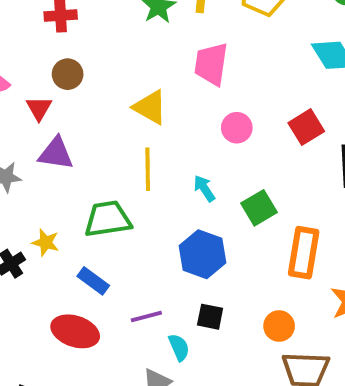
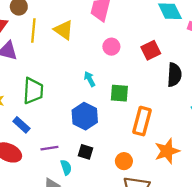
yellow line: (148, 169) -> (33, 30), moved
green square: (259, 208) -> (119, 93), turned 30
green trapezoid: (108, 219) -> (33, 91), turned 96

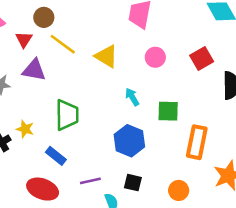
yellow line: (33, 30) -> (63, 44), turned -55
yellow triangle: (64, 30) -> (106, 56), moved

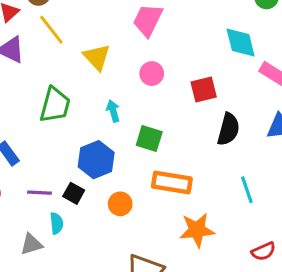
green trapezoid: (67, 115) -> (55, 105), moved
orange rectangle: (197, 142) -> (172, 182), turned 72
black square: (133, 183) -> (74, 193), moved
orange circle: (179, 190) -> (120, 204), moved

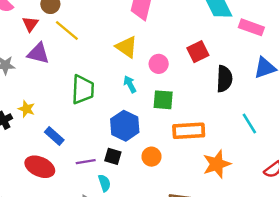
yellow triangle: (97, 57) -> (126, 47), moved
pink circle: (152, 74) -> (159, 64), moved

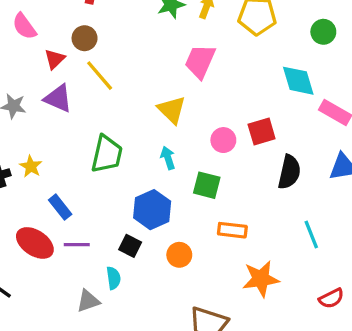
pink circle: (159, 64) -> (223, 140), moved
orange rectangle: (189, 131) -> (232, 230), size x0.7
purple line: (86, 162) -> (77, 245), moved

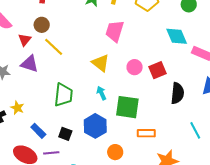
pink circle: (223, 140) -> (135, 67), moved
green square: (207, 185) -> (127, 107), size x1.4
black square: (130, 246) -> (65, 134), moved

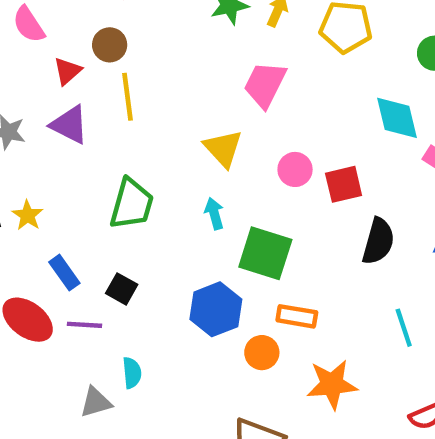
yellow line: (54, 47) -> (127, 97), turned 30
blue hexagon: (95, 126) -> (216, 309), moved
orange circle: (115, 152) -> (262, 353), moved

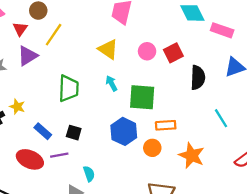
yellow line: (127, 97) -> (54, 35), turned 55
purple triangle: (69, 125) -> (28, 56), turned -45
orange star: (332, 384) -> (192, 156), turned -30

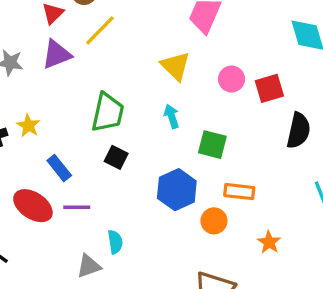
green square: (142, 97) -> (212, 145), size x0.7
black square: (74, 133) -> (116, 157), moved
orange star: (192, 156) -> (269, 242), size x0.6

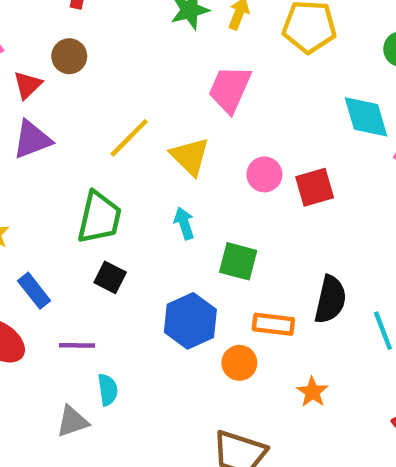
yellow line: (100, 30) -> (129, 138), moved
black semicircle: (299, 131) -> (330, 300), moved
purple line: (77, 207) -> (77, 345), moved

